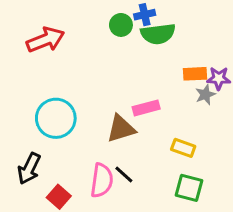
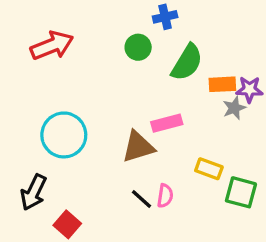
green circle: (121, 25) -> (138, 47), moved
green semicircle: (158, 34) -> (187, 62), moved, turned -52
pink semicircle: (102, 180) -> (165, 196), moved, size x0.6
green square: (189, 188) -> (241, 192), moved

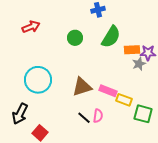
red arrow: (52, 46) -> (31, 27), size x0.7
green circle: (138, 47) -> (75, 38), moved
pink rectangle: (167, 123) -> (108, 91), moved, turned 36

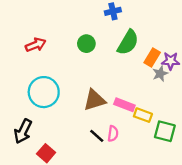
red arrow: (31, 27) -> (36, 45), moved
orange rectangle: (132, 50) -> (152, 57), turned -56

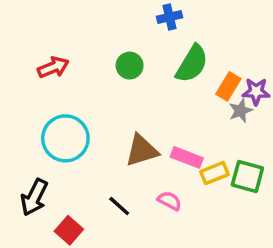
yellow rectangle: (143, 115) -> (215, 173), turned -42
green square: (165, 131) -> (247, 176), moved
pink semicircle: (113, 134) -> (169, 201), turned -70
black line: (97, 136) -> (119, 206), moved

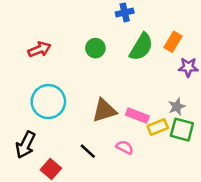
orange rectangle: (228, 86) -> (173, 42), moved
gray star: (241, 111) -> (177, 107), moved

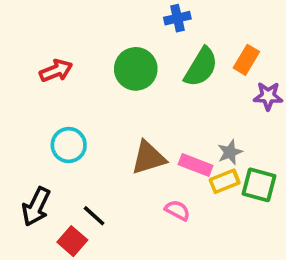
green circle: (95, 48) -> (136, 69), size x1.5
cyan circle: (48, 102) -> (69, 145), size x0.7
gray star: (177, 107) -> (230, 152), moved
black line: (88, 151) -> (94, 216), moved

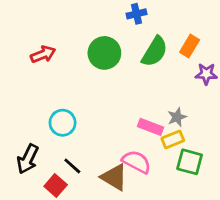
cyan circle: (69, 145) -> (63, 123), moved
brown triangle: (148, 158) -> (114, 177), moved, turned 48
green square: (259, 185) -> (190, 162), moved
pink semicircle: (177, 210) -> (137, 162), size x1.5

